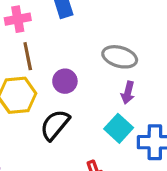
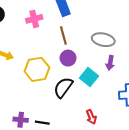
brown line: (28, 56) -> (63, 35), moved
cyan square: (119, 128) -> (89, 77), moved

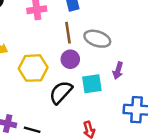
gray ellipse: (103, 40) -> (97, 39), moved
cyan square: (89, 77) -> (92, 84), turned 36

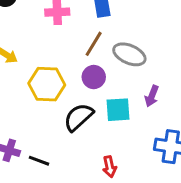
brown line: (68, 33) -> (94, 44), turned 35

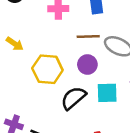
brown line: (94, 44) -> (88, 36), turned 55

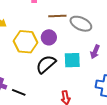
purple circle: (87, 65) -> (49, 37), moved

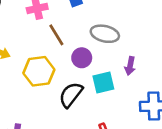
brown line: (57, 16) -> (56, 35), moved, turned 72
purple circle: (49, 37) -> (82, 58), moved

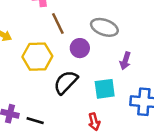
cyan square: (103, 83) -> (105, 89), moved

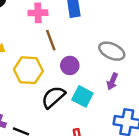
gray ellipse: (104, 27) -> (112, 51), moved
cyan square: (105, 89) -> (82, 96), moved, turned 30

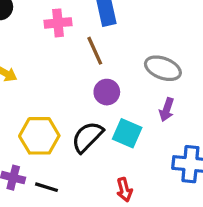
brown line: (51, 40) -> (95, 51), moved
yellow hexagon: (28, 70) -> (39, 136), moved

